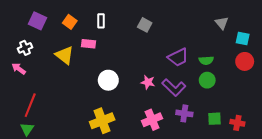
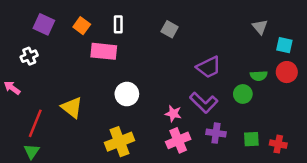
pink rectangle: (88, 44) -> (104, 51), size x1.5
yellow triangle: (65, 55) -> (72, 107), moved
green semicircle: (206, 60) -> (259, 76), moved
pink arrow: (19, 69) -> (12, 88), moved
pink star: (148, 82) -> (173, 114), moved

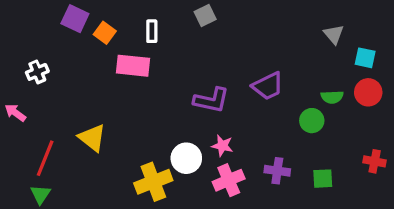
purple square: (44, 24) -> (75, 19), moved
gray square: (170, 29) -> (205, 15), moved, turned 35
white circle: (127, 94) -> (186, 158), moved
purple L-shape: (204, 103) -> (211, 100), moved, turned -32
red cross: (278, 144) -> (375, 161), moved

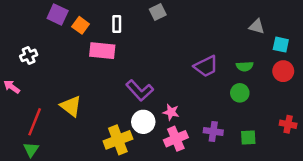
gray triangle: (334, 34) -> (257, 26), turned -35
green semicircle: (332, 97) -> (245, 66), moved
purple L-shape: (211, 100) -> (140, 90), moved, turned 36

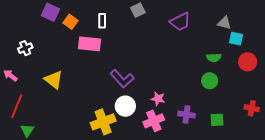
cyan square: (281, 45) -> (236, 39), moved
purple trapezoid: (206, 66) -> (180, 22), moved
yellow triangle: (71, 106) -> (54, 80), moved
pink star: (171, 112) -> (158, 99), moved
red line: (35, 122) -> (17, 106), moved

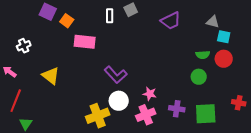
white rectangle: (102, 21) -> (110, 16), moved
red circle: (248, 62) -> (224, 59), moved
green square: (217, 120) -> (206, 114), size x1.6

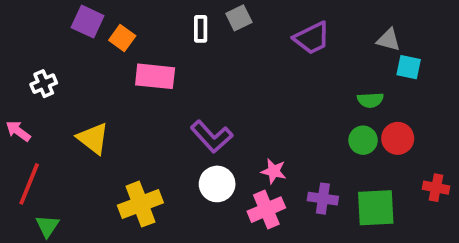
red circle: (224, 59) -> (398, 138), moved
yellow cross: (98, 116) -> (140, 204), moved

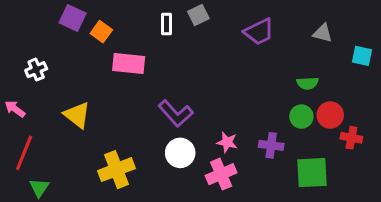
cyan square: (409, 67) -> (362, 56), moved
red cross: (436, 188) -> (351, 138), moved
purple cross: (323, 199) -> (271, 145), moved

